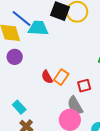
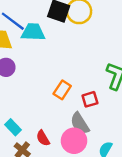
red semicircle: (47, 77) -> (43, 138), moved

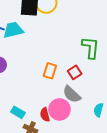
red semicircle: (43, 138) -> (45, 115), turned 32
pink circle: (74, 141) -> (60, 109), moved

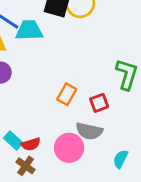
gray semicircle: (72, 94) -> (89, 131), turned -42
red semicircle: (45, 115) -> (31, 144), moved, turned -104

